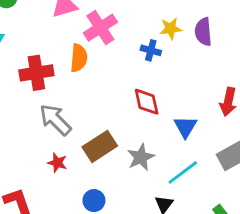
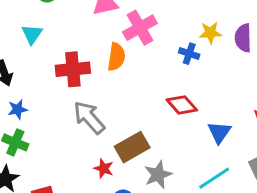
red diamond: (147, 102) -> (182, 105), turned -32
gray star: (141, 157) -> (158, 175), moved
red star: (57, 163) -> (104, 168), moved

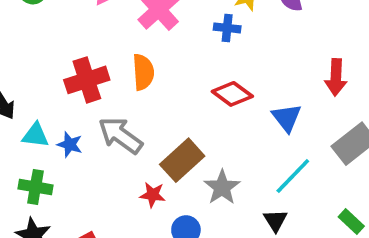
cyan triangle: (32, 34) -> (35, 135), moved, turned -45
orange semicircle: (116, 57) -> (143, 72), moved
blue star: (18, 109) -> (70, 145), moved, turned -30

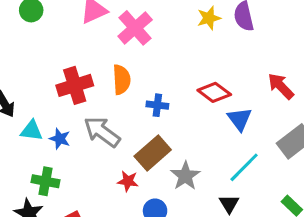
blue cross: (227, 28) -> (157, 105), moved
red arrow: (336, 77) -> (281, 86), turned 132
red diamond: (232, 94) -> (214, 92), moved
green cross: (35, 187) -> (45, 181), moved

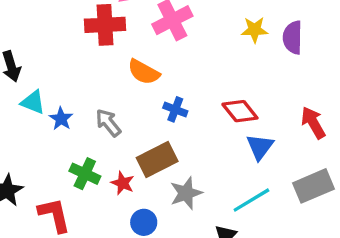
orange semicircle: (121, 80) -> (144, 72), turned 108
red cross: (75, 85) -> (105, 25), moved
gray arrow: (102, 132) -> (108, 123), size x0.7
green cross: (45, 181) -> (85, 174), moved

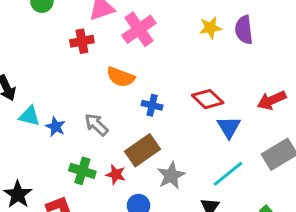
red cross: (105, 25) -> (82, 41), size x0.7
red arrow: (313, 123) -> (272, 100), turned -76

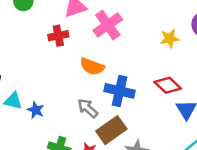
yellow star: (210, 28) -> (170, 39), moved
blue cross: (152, 105) -> (120, 91), size x1.6
gray arrow: (96, 125) -> (88, 108), moved

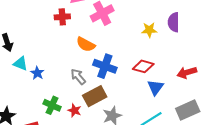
red diamond: (168, 85) -> (143, 66), turned -35

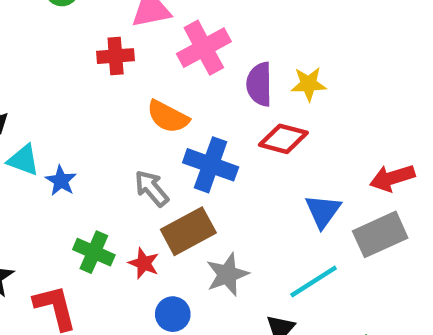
purple semicircle: (174, 22) -> (259, 84), moved
red diamond: (143, 66) -> (283, 139), moved
gray rectangle: (188, 110) -> (380, 234), moved

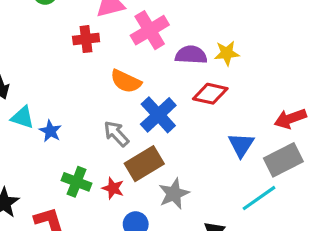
purple semicircle: (259, 84) -> (191, 55), turned 96
blue cross: (211, 165) -> (158, 115), turned 30
cyan line: (314, 281) -> (259, 198), moved

